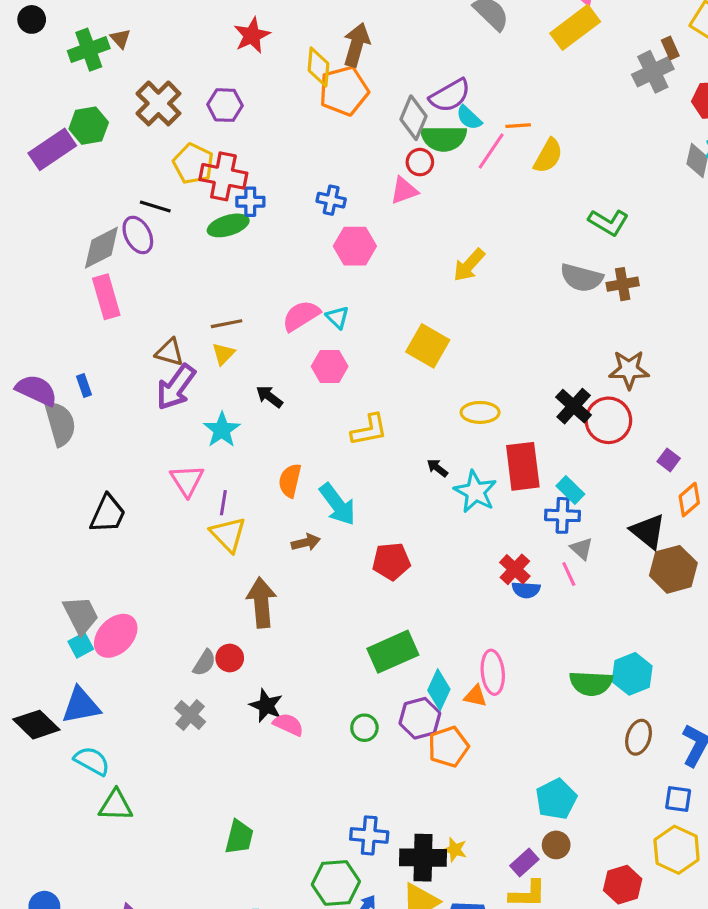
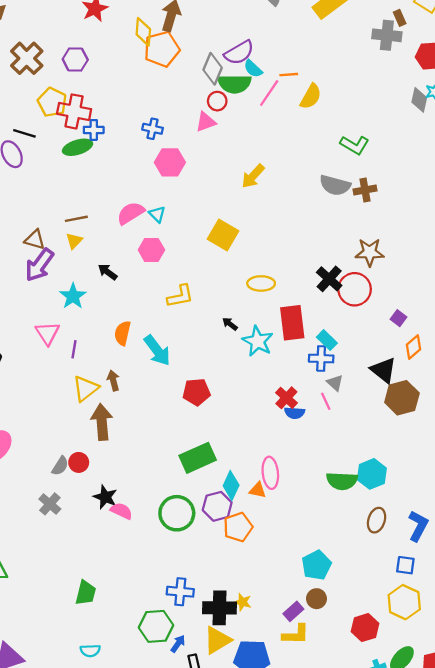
gray cross: (653, 72) -> (387, 35), turned 32
yellow triangle: (228, 534) -> (86, 389), moved, turned 36
brown arrow: (306, 542) -> (113, 380), moved, turned -90
green circle: (364, 728) -> (177, 513), size x1.8

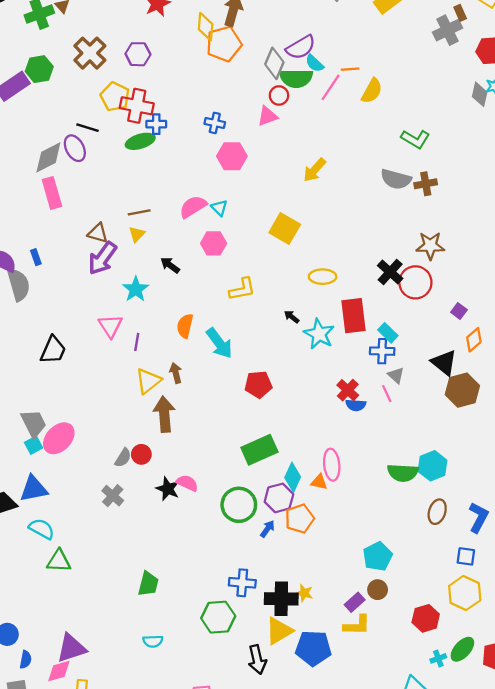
gray cross: (387, 35) -> (448, 30), turned -32
pink semicircle: (121, 511) -> (187, 483), moved
blue arrow: (178, 644) -> (267, 529), moved

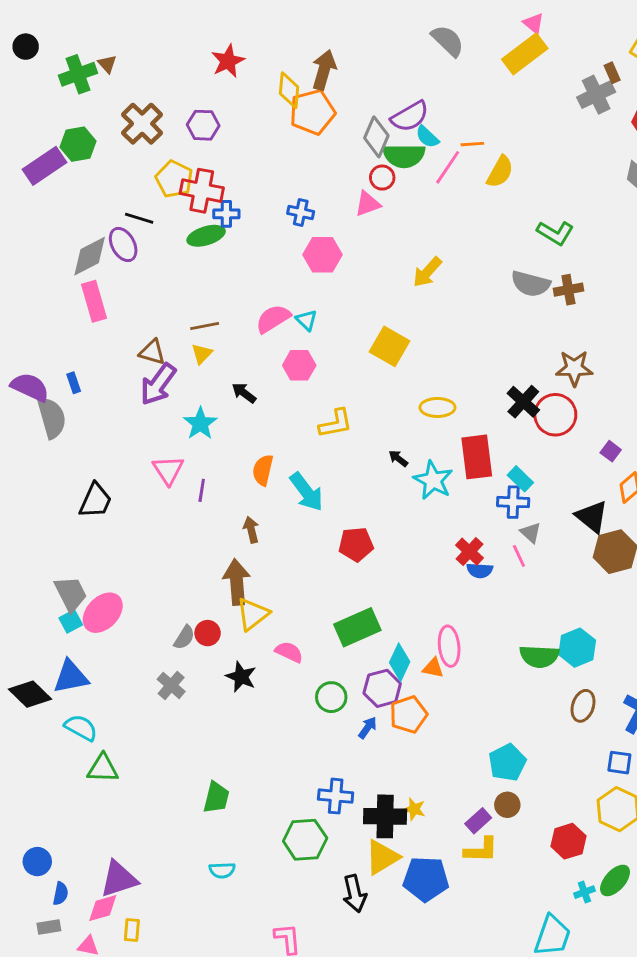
yellow triangle: (148, 381) -> (253, 614), moved
pink semicircle: (187, 483) -> (289, 652), moved
green circle: (239, 505) -> (331, 697), size x0.7

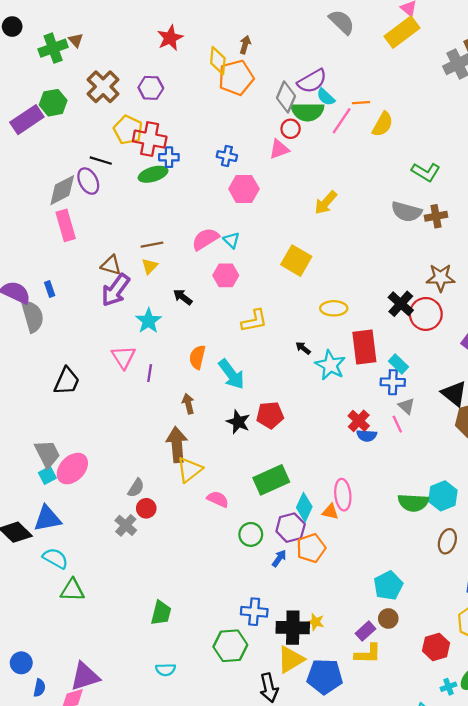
brown arrow: (324, 70) -> (245, 45), size x0.6
red circle: (208, 633) -> (146, 508), moved
black star: (241, 677) -> (238, 422), moved

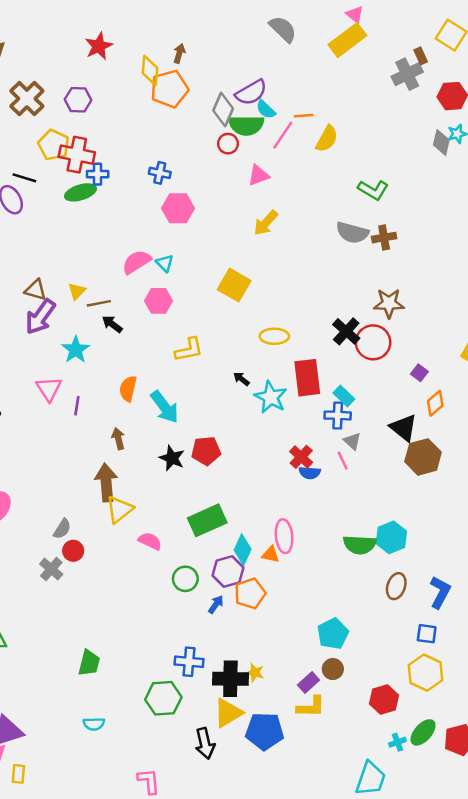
pink triangle: (279, 149) -> (258, 175), moved
brown line: (152, 245) -> (99, 303), moved

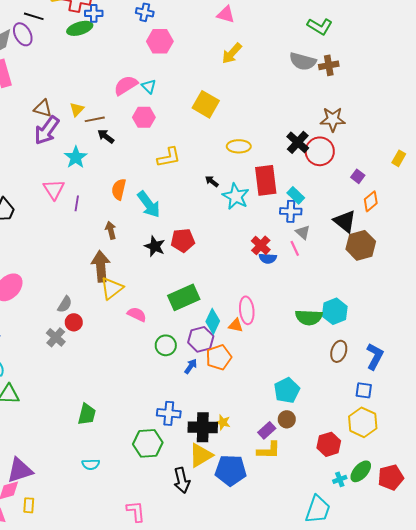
pink triangle: (258, 175) -> (226, 14), turned 36

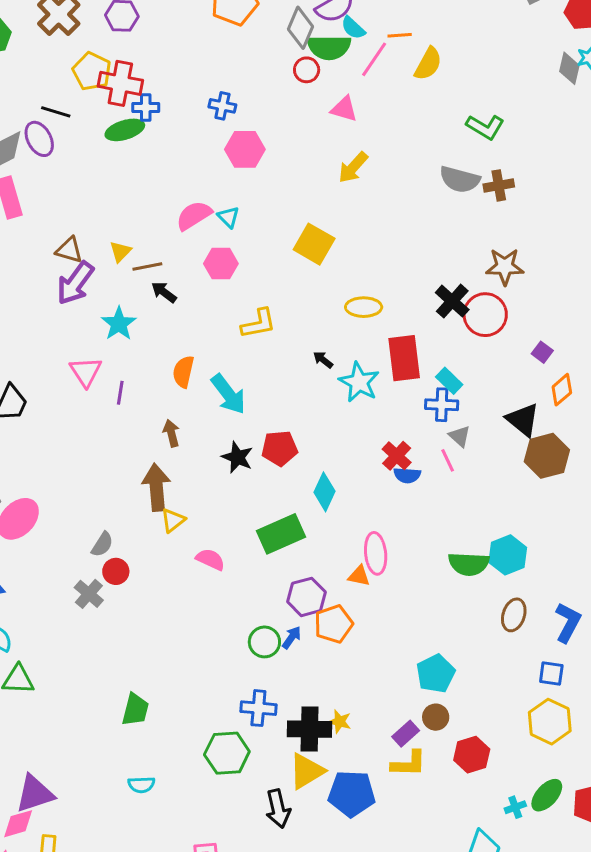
yellow triangle: (112, 288) -> (173, 520), size x0.7
cyan diamond: (213, 321) -> (325, 492), moved
green circle: (166, 345) -> (264, 642), moved
red hexagon: (329, 444) -> (472, 755), moved

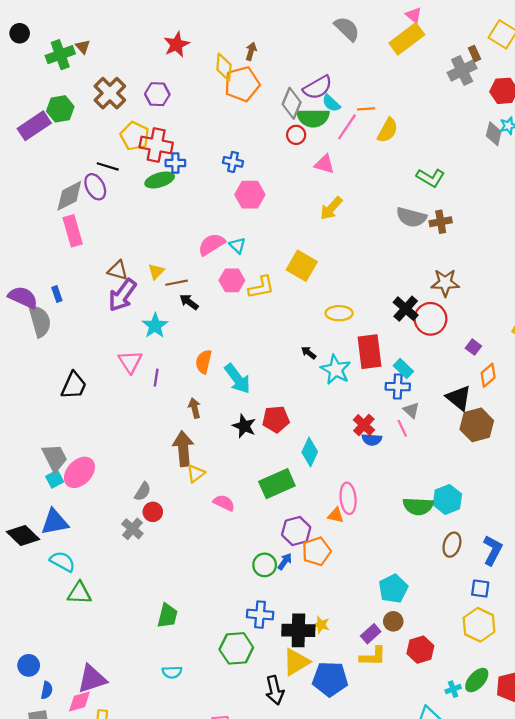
yellow L-shape: (258, 324) -> (261, 287), moved

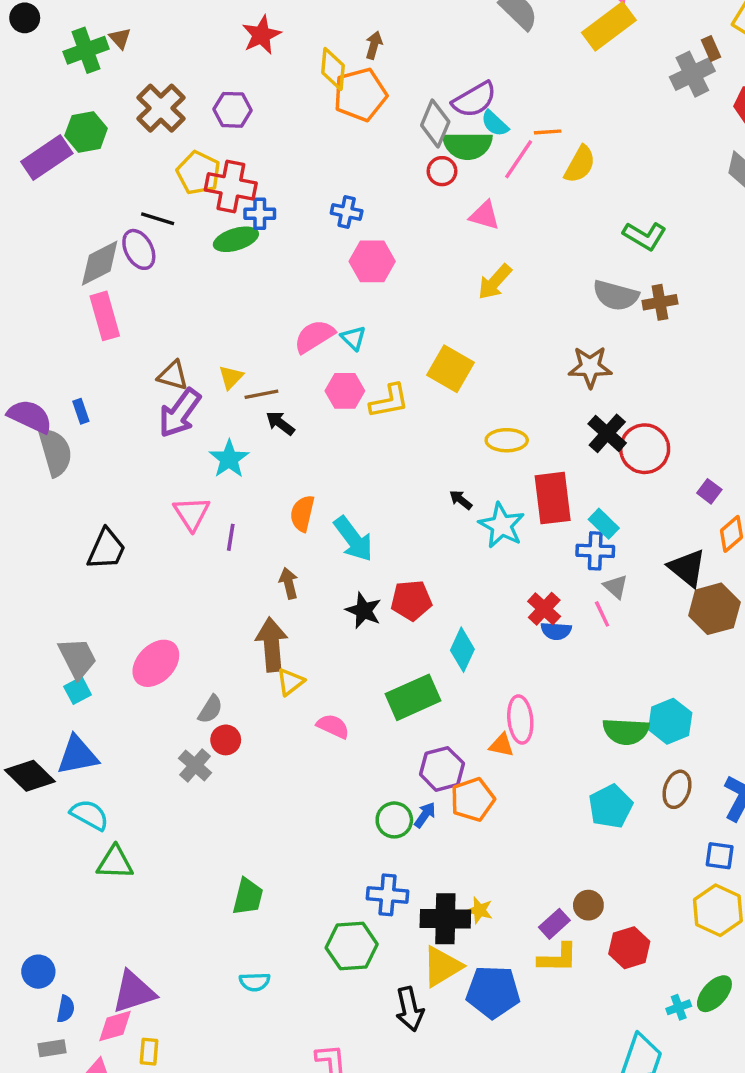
brown star: (445, 283) -> (590, 367), moved
pink ellipse: (79, 472) -> (156, 663), moved
cyan pentagon: (393, 589) -> (611, 806), moved

